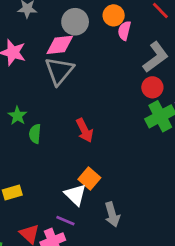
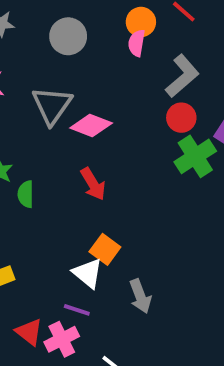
orange circle: (114, 15) -> (141, 22), moved
pink diamond: (60, 45) -> (91, 126), moved, turned 32

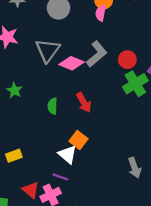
gray L-shape: (182, 76) -> (97, 54), moved
red arrow: (93, 184) -> (84, 102), moved
green semicircle: (26, 194) -> (52, 106), moved
gray arrow: (140, 296) -> (135, 168), moved

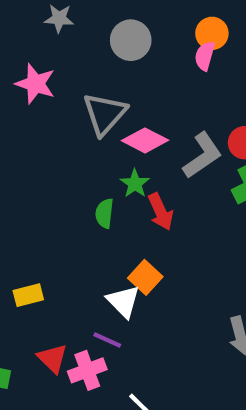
gray L-shape: (97, 54) -> (202, 155), moved
green star: (14, 90) -> (135, 184), moved

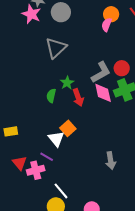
gray circle: (131, 40) -> (61, 12), moved
pink star: (35, 84) -> (31, 14), moved
pink diamond: (145, 140) -> (103, 93), moved, turned 45

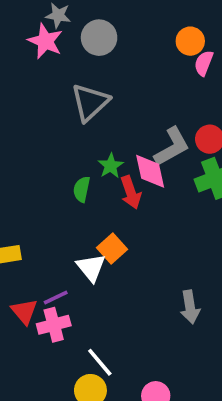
pink semicircle: (107, 25) -> (204, 63), moved
pink diamond: (103, 93) -> (150, 171), moved
purple line: (47, 157) -> (56, 297), moved, turned -56

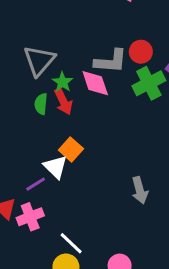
gray triangle: (90, 102) -> (39, 61), moved
gray L-shape: (172, 147) -> (111, 61), turned 40
red arrow: (131, 192) -> (63, 102), moved
purple line: (56, 297) -> (36, 184), moved

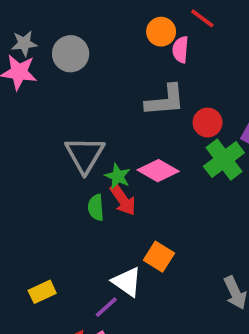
gray L-shape: (111, 61) -> (165, 100), moved
pink diamond: (95, 83) -> (158, 171), turned -32
orange square: (71, 149) -> (159, 257), moved

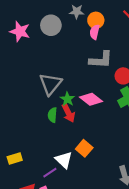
orange circle: (161, 32) -> (96, 20), moved
gray star: (24, 43) -> (77, 12), moved
pink semicircle: (180, 50) -> (95, 32), moved

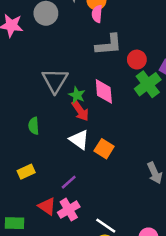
pink diamond: (91, 99) -> (104, 91), turned 55
green semicircle: (52, 115) -> (34, 126), moved
white triangle: (64, 160) -> (79, 140), moved

